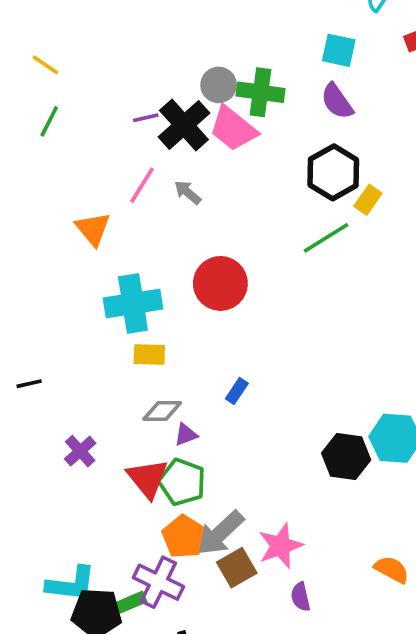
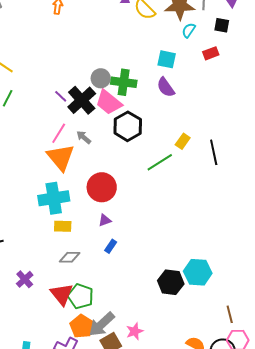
purple line: (146, 118) -> (61, 96), turned 56
black hexagon: (333, 172) -> (128, 126), moved
orange triangle: (93, 229) -> (61, 157), moved, size x1.4
purple triangle: (186, 435) -> (105, 220), moved
pink star: (281, 546) -> (135, 331), size x0.7

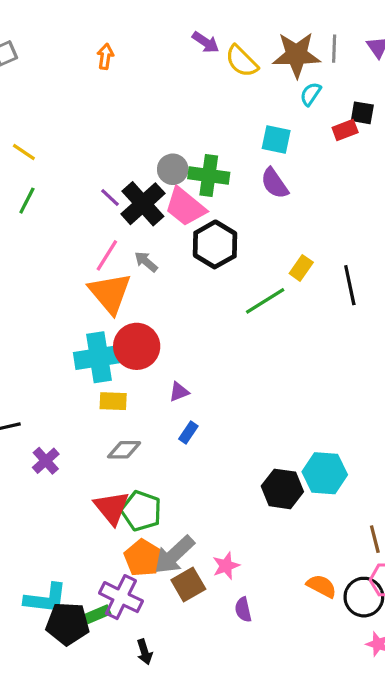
black square: (222, 25) -> (362, 113), moved
red circle: (102, 187) -> (137, 346), moved
purple cross: (25, 279) -> (46, 461), moved

